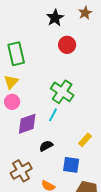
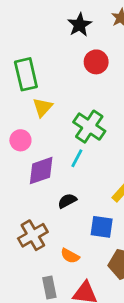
yellow triangle: (11, 82) -> (42, 107), moved

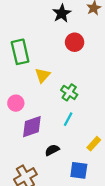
yellow triangle: (42, 107) -> (43, 75), moved
green cross: (89, 127) -> (69, 92), size x0.7
cyan line: (77, 158) -> (68, 119), moved

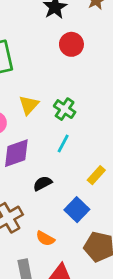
yellow triangle: (43, 75) -> (29, 105), moved
blue square: (79, 170) -> (77, 210), turned 36

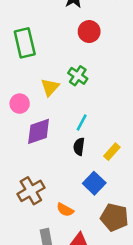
green cross: (65, 109) -> (78, 76), moved
black semicircle: (43, 183) -> (79, 147), moved, turned -54

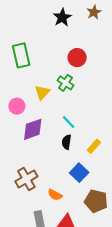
red circle: (89, 32) -> (77, 58), moved
cyan line: (82, 123) -> (69, 122), turned -72

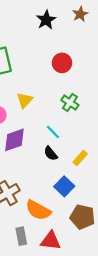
green cross: (65, 83) -> (70, 103), moved
black semicircle: (67, 142) -> (51, 153), turned -48
orange semicircle: (55, 195) -> (38, 210), size x1.6

